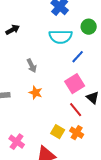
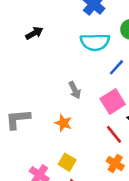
gray arrow: (32, 66) -> (75, 90), moved
orange star: (36, 93) -> (63, 123), moved
yellow square: (58, 132) -> (67, 162), moved

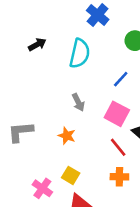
cyan semicircle: (95, 42) -> (80, 53), moved, turned -76
pink square: (113, 101) -> (117, 114), turned -30
orange cross: (115, 163) -> (119, 177), turned -30

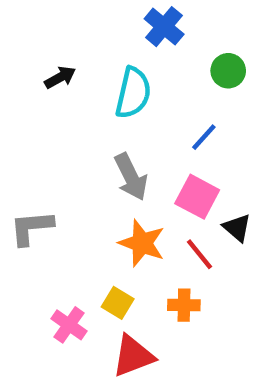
gray arrow: (78, 102) -> (131, 177), size x1.5
orange star: (67, 136) -> (142, 243), moved, size x1.5
orange cross: (119, 177) -> (184, 305), moved

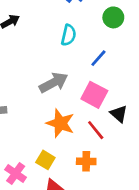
cyan semicircle: (133, 93) -> (69, 35), moved, size x0.7
gray arrow: (131, 177) -> (54, 83), turned -92

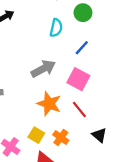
green circle: (113, 17) -> (83, 13), moved
black triangle: (119, 114) -> (99, 135), moved
orange cross: (86, 161) -> (61, 138), moved, turned 35

